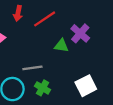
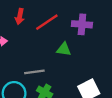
purple cross: (80, 33) -> (82, 24), moved, turned -36

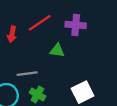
red arrow: (20, 16) -> (12, 34), moved

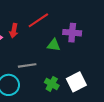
purple cross: (76, 25) -> (72, 33), moved
green cross: (37, 94) -> (52, 84), moved

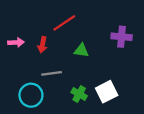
red arrow: (14, 31) -> (42, 45), moved
purple cross: (72, 33) -> (122, 37), moved

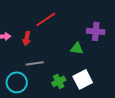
green triangle: (81, 50) -> (77, 48), moved
green cross: (79, 94) -> (59, 81), turned 32

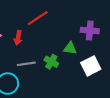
white square: (83, 79) -> (91, 66), moved
green cross: (59, 81) -> (51, 62), moved, turned -32

